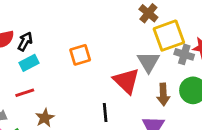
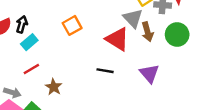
brown arrow: (163, 94) -> (147, 32), moved
black line: (105, 113) -> (105, 71), turned -63

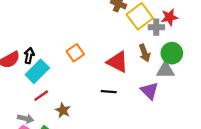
gray triangle: (133, 18) -> (165, 70), moved, turned -42
cyan rectangle: (29, 42) -> (37, 71), size x1.5

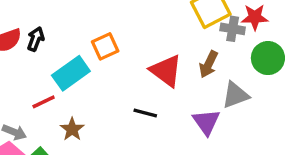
brown arrow: (145, 53) -> (208, 64), turned 36
green circle: (172, 53) -> (268, 58), moved
gray triangle: (165, 70) -> (235, 95), turned -30
cyan rectangle: (37, 71) -> (71, 73), moved

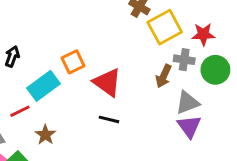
gray cross: (233, 29) -> (184, 60), moved
red triangle: (166, 71) -> (107, 82), moved
purple triangle: (206, 122) -> (189, 126), moved

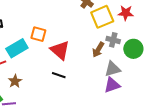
red star: (203, 34) -> (126, 13), moved
orange square: (73, 62) -> (38, 34), turned 35
purple triangle: (189, 126) -> (112, 85), turned 42

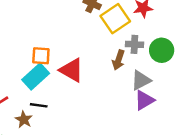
cyan rectangle: (17, 48) -> (36, 77), moved
black line: (59, 75) -> (39, 105), moved

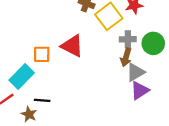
brown arrow: (118, 60) -> (126, 57), moved
red triangle: (72, 70) -> (72, 46), moved
cyan rectangle: (36, 77) -> (22, 77), moved

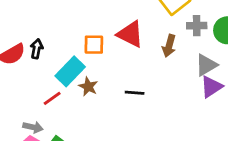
brown arrow: (126, 57) -> (169, 46), moved
black line: (42, 100) -> (135, 93), moved
brown star: (29, 114) -> (88, 87), moved

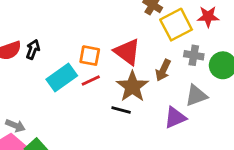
brown star: (88, 87) -> (132, 87), moved, size x1.6
purple triangle: (211, 87) -> (175, 118), moved
red line: (52, 98) -> (91, 81), moved

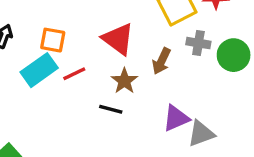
orange square: (90, 56) -> (53, 40), moved
brown star: (132, 87) -> (124, 81), size x0.7
gray triangle: (196, 96) -> (201, 134), moved

